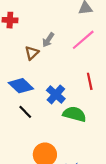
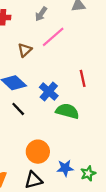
gray arrow: (48, 40) -> (41, 14), moved
pink line: (83, 40) -> (53, 37), moved

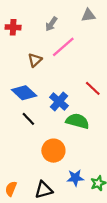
red line: (83, 78) -> (93, 88), turned -35
orange circle: (38, 152) -> (53, 151), moved

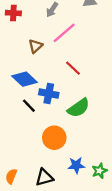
red line: (93, 88) -> (73, 68), moved
blue cross: (59, 101) -> (49, 94), moved, turned -30
green semicircle: (77, 121) -> (79, 108), turned 130

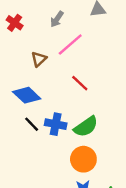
red cross: (13, 13) -> (15, 23), turned 32
blue cross: (49, 94) -> (56, 124), moved
orange circle: (54, 138) -> (83, 159), moved

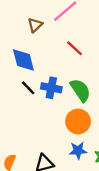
blue diamond: (27, 95) -> (23, 60), turned 32
green semicircle: (86, 127) -> (80, 90), turned -90

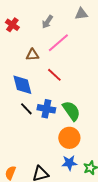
brown triangle: (35, 25) -> (32, 55), turned 40
red line: (75, 48) -> (54, 75), moved

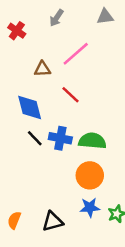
gray arrow: (47, 22) -> (56, 18), moved
green semicircle: (71, 111) -> (92, 141), turned -50

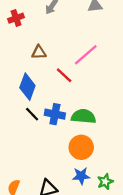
red cross: (17, 31) -> (16, 18), turned 35
pink line: (76, 54) -> (86, 55), moved
blue diamond: (30, 108) -> (27, 87), turned 35

